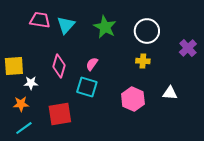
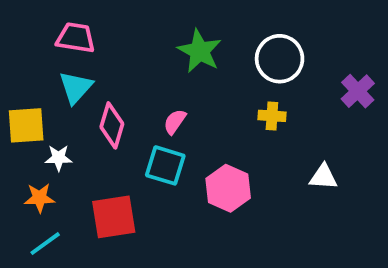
cyan triangle: (66, 25) -> (76, 87), moved
pink hexagon: (133, 99) -> (228, 188), moved

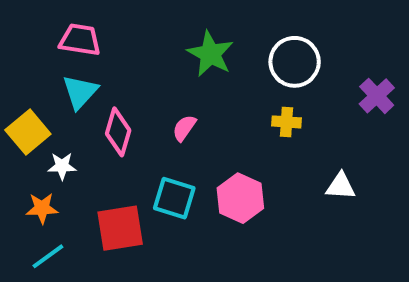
yellow square: (26, 125) -> (28, 132), turned -36
cyan square: (165, 165) -> (174, 198), moved

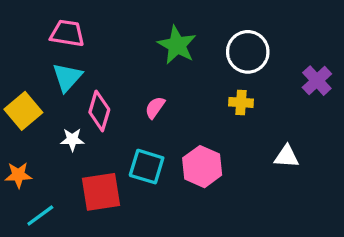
white star: (62, 166) -> (72, 140), moved
orange star: (42, 208) -> (18, 175), moved

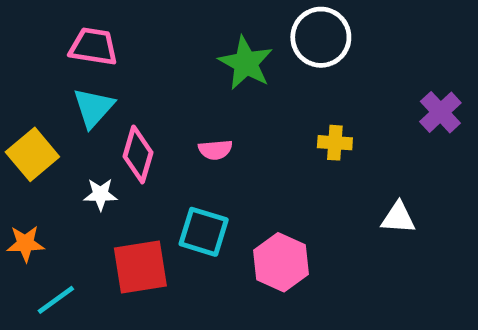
white circle: (248, 52) -> (321, 37), moved
pink semicircle: (155, 108) -> (215, 150), turned -130
pink hexagon: (202, 167) -> (281, 262), moved

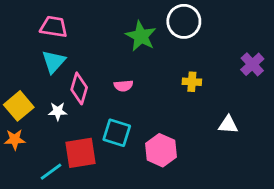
yellow square: (32, 154) -> (19, 106), moved
cyan line: (56, 300) -> (51, 172), moved

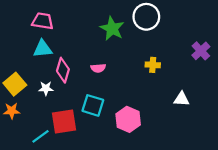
cyan triangle: (54, 62) -> (43, 49), turned 42

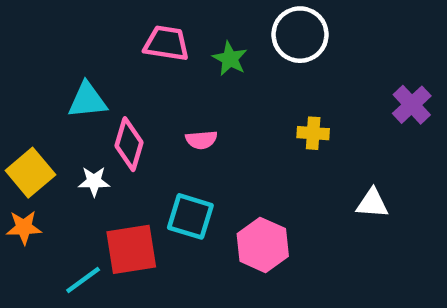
pink trapezoid: (43, 21) -> (166, 43), moved
green star: (112, 29) -> (230, 59), size x0.7

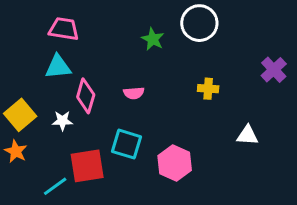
pink trapezoid: (166, 43) -> (64, 29), moved
orange star: (24, 227) -> (16, 151), turned 30

